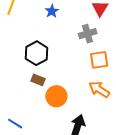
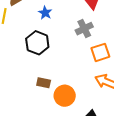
black hexagon: (36, 53) -> (37, 43), moved

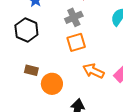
orange square: (100, 52) -> (76, 42), moved

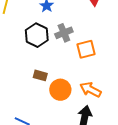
gray cross: (74, 17) -> (64, 33), moved
orange arrow: (93, 71) -> (90, 90), moved

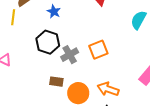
gray cross: (64, 33) -> (70, 55), moved

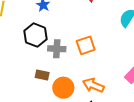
gray cross: (70, 55) -> (57, 49), turned 30

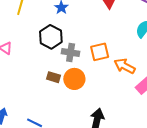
orange arrow: (93, 85) -> (125, 66), moved
orange circle: (63, 88) -> (74, 79), moved

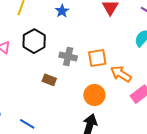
black hexagon: (51, 37) -> (34, 41), moved
orange circle: (74, 79) -> (94, 95), moved

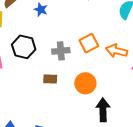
orange circle: (94, 95) -> (85, 83), moved

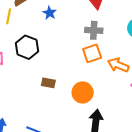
gray cross: (61, 51) -> (94, 30), moved

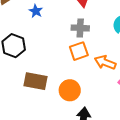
brown rectangle: (48, 83) -> (35, 81), size x1.6

